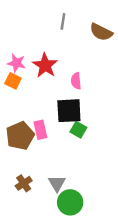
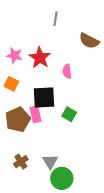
brown semicircle: (101, 32) -> (89, 41), moved
orange square: (13, 81) -> (11, 84), moved
black square: (69, 111) -> (44, 98), moved

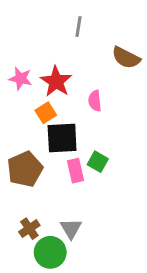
orange square: (11, 84) -> (46, 113), moved, turned 32
pink rectangle: (36, 114) -> (75, 171), moved
green circle: (62, 178) -> (50, 252), moved

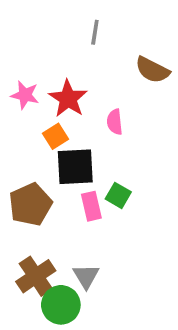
brown cross: (29, 229) -> (36, 276), size x1.5

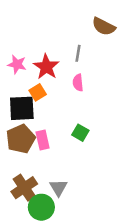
gray line: (95, 32) -> (78, 53), moved
brown semicircle: (152, 70) -> (104, 27), moved
black square: (75, 167) -> (22, 108), moved
pink rectangle: (91, 206) -> (43, 140), moved

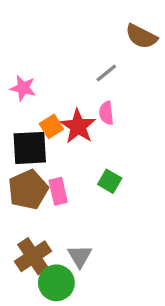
gray line: (78, 53) -> (106, 73), turned 42
red star: (46, 67) -> (78, 126), moved

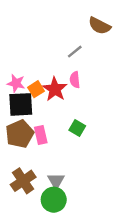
pink star: (23, 88) -> (16, 83), moved
green circle: (56, 283) -> (54, 200), moved

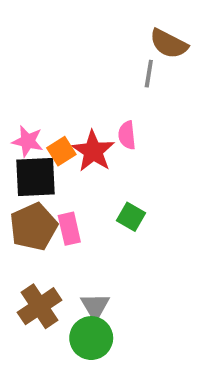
gray line: (75, 52) -> (149, 74), moved, turned -42

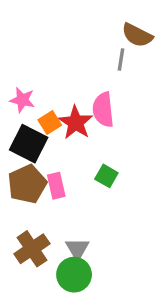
pink semicircle: (127, 135) -> (103, 110), size x1.5
pink star: (28, 141) -> (22, 100), moved
black square: (36, 177) -> (29, 144), turned 30

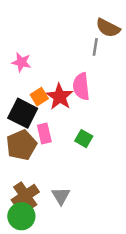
pink star: (22, 100) -> (21, 62), moved
pink rectangle: (56, 186) -> (44, 134), moved
green circle: (74, 275) -> (21, 216), moved

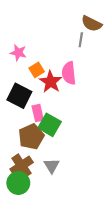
orange square: (39, 97) -> (37, 70), moved
green square: (84, 139) -> (50, 125), moved, size x1.5
brown pentagon: (21, 145) -> (31, 137), moved

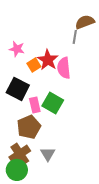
brown semicircle: (92, 24) -> (85, 22), turned 132
red star: (51, 82) -> (48, 60), moved
green square: (50, 125) -> (53, 103), moved

